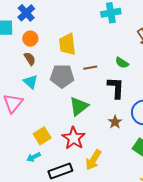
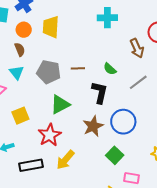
yellow trapezoid: (67, 44) -> (51, 27), moved
brown star: (115, 122) -> (93, 126), size x1.5
yellow square: (42, 136) -> (20, 116), moved

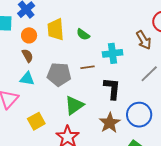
cyan cross: (107, 18) -> (113, 53), moved
green semicircle: (110, 69) -> (83, 34), moved
cyan triangle: (17, 72) -> (27, 79), turned -35

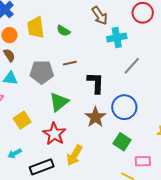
brown arrow: (144, 40) -> (100, 16), moved
cyan cross: (113, 53) -> (117, 38), moved

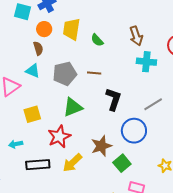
gray line: (132, 66) -> (153, 104), moved
gray pentagon: (42, 72) -> (65, 74), turned -30
brown star: (95, 117) -> (101, 146), moved

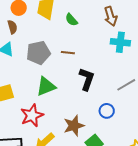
blue circle: (134, 131) -> (107, 111), size x0.6

